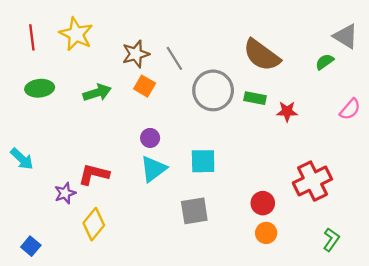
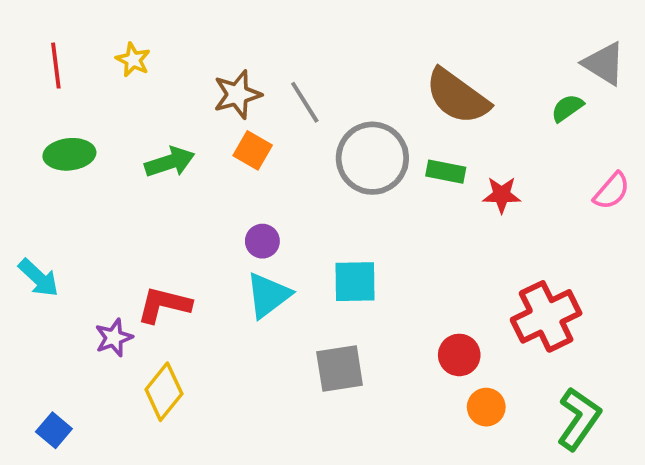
yellow star: (76, 34) -> (133, 60), size x0.6
orange circle: (266, 233) -> (486, 407), moved
green L-shape: (331, 240) -> (579, 419), size x1.5

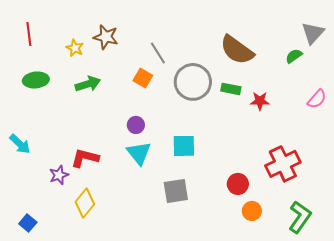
yellow star: (133, 60) -> (75, 48), moved
gray triangle: (604, 64) -> (313, 33), turned 40
brown star: (237, 94) -> (106, 37), moved, turned 30
orange square: (253, 150) -> (143, 78), moved
cyan triangle: (268, 295) -> (139, 153), turned -32

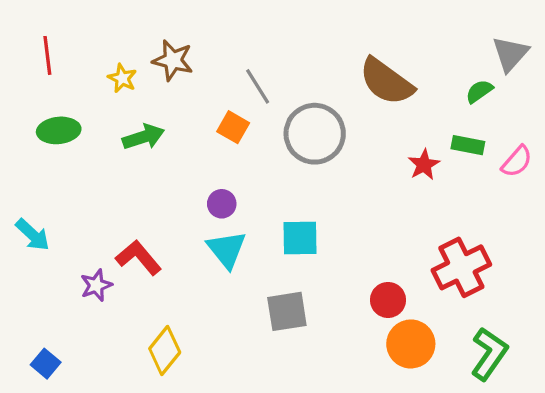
green rectangle: (231, 89) -> (468, 145), moved
red star: (260, 101) -> (424, 165), turned -30
red L-shape: (85, 158) -> (139, 258), turned 36
yellow diamond: (85, 203) -> (165, 351), moved
orange circle: (252, 211) -> (411, 344), size x1.5

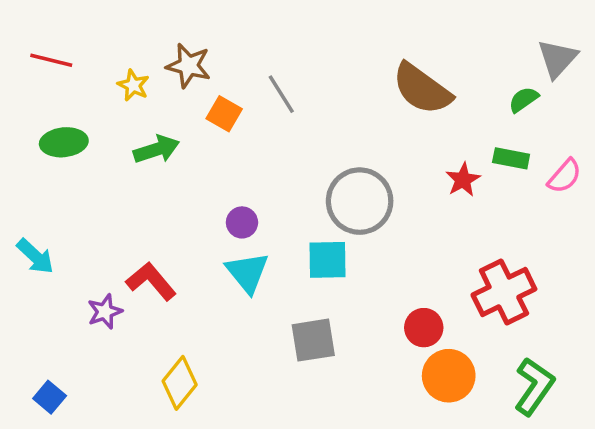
red line: (47, 55) -> (51, 60), turned -69
orange square: (233, 127) -> (224, 114), moved
gray circle: (315, 134) -> (360, 201), moved

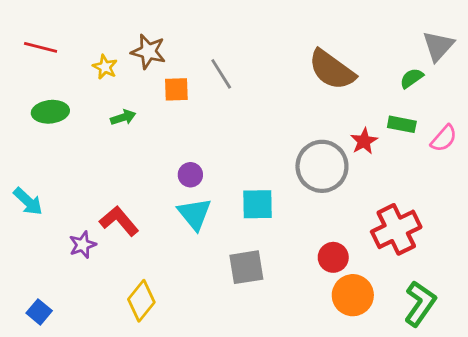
orange square: (224, 114) -> (176, 89), turned -32
green arrow: (156, 149) -> (123, 117), size x0.7
gray circle: (360, 201) -> (322, 166), moved

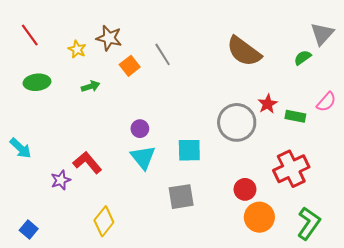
red line: (41, 47) -> (30, 35), turned 40
orange square: (176, 89) -> (130, 66), turned -36
green rectangle: (402, 124) -> (295, 116), moved

